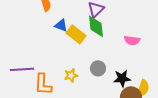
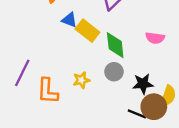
green diamond: (96, 26) -> (115, 45), moved
purple line: (22, 69) -> (22, 73), turned -60

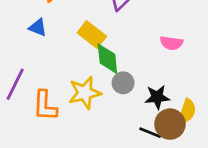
blue triangle: (69, 20) -> (38, 27), moved
green diamond: (115, 45) -> (107, 59), moved
yellow star: (81, 80) -> (85, 93), size x1.6

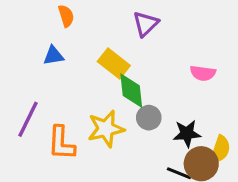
blue triangle: (38, 27) -> (53, 56), turned -30

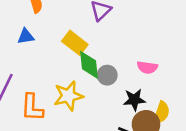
pink semicircle: (203, 73) -> (147, 67), moved
gray circle: (149, 118) -> (107, 75), moved

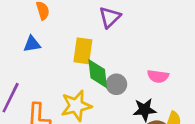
yellow rectangle: (75, 43) -> (83, 51), turned 60

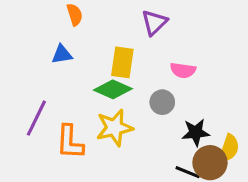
green diamond: (98, 74) -> (113, 89), moved, turned -60
pink semicircle: (158, 76) -> (183, 70), moved

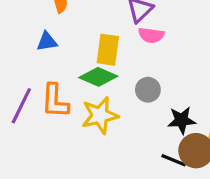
pink semicircle: (183, 70) -> (151, 35), moved
orange L-shape: (70, 142) -> (55, 101), moved

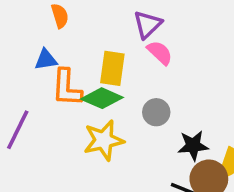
pink semicircle: (151, 35) -> (160, 53), turned -145
orange L-shape: (55, 101) -> (67, 88), moved

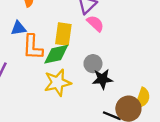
green diamond: (102, 98) -> (56, 54), turned -36
black star: (193, 146) -> (102, 79), moved

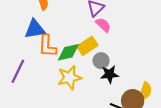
blue triangle: (18, 28) -> (35, 29), size x1.5
yellow rectangle: (63, 34) -> (87, 46), moved, turned 48

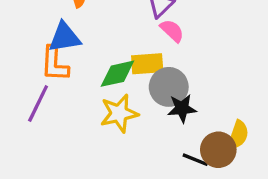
orange L-shape: (47, 46) -> (55, 64), moved
yellow rectangle: (87, 46) -> (147, 64), turned 30
gray circle: (101, 61) -> (169, 87), size x1.5

